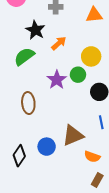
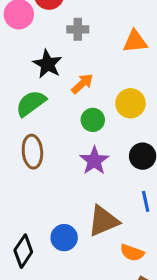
green circle: (78, 75) -> (93, 120), moved
purple star: (57, 80) -> (94, 161), moved
brown ellipse: (28, 103) -> (32, 152), moved

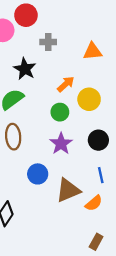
orange arrow: (82, 84) -> (66, 84), moved
blue circle: (64, 238) -> (38, 174), moved
orange semicircle: (132, 253) -> (94, 203), moved, turned -60

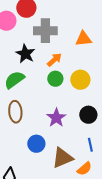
gray cross: (48, 42) -> (45, 31), size x1.6
orange arrow: (66, 84) -> (54, 60), moved
green circle: (60, 112) -> (55, 79), moved

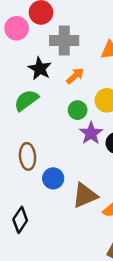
green circle: (55, 79) -> (78, 110), moved
brown ellipse: (15, 112) -> (28, 156), moved
purple star: (56, 118) -> (91, 133), moved

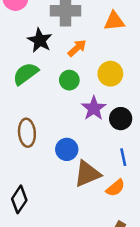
green circle: (78, 110) -> (69, 80), moved
blue circle: (53, 178) -> (67, 149), moved

